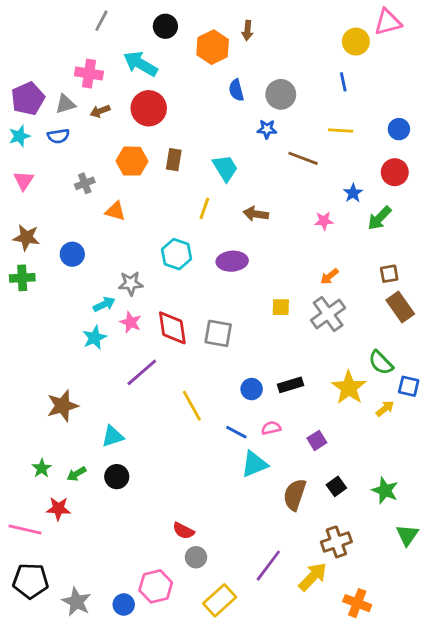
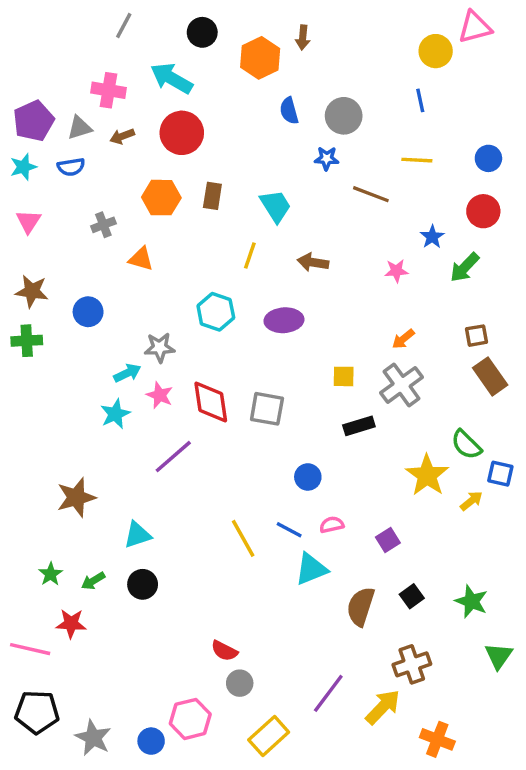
black rectangle: (291, 385) -> (359, 426), moved
yellow line: (192, 406) -> (243, 538), moved

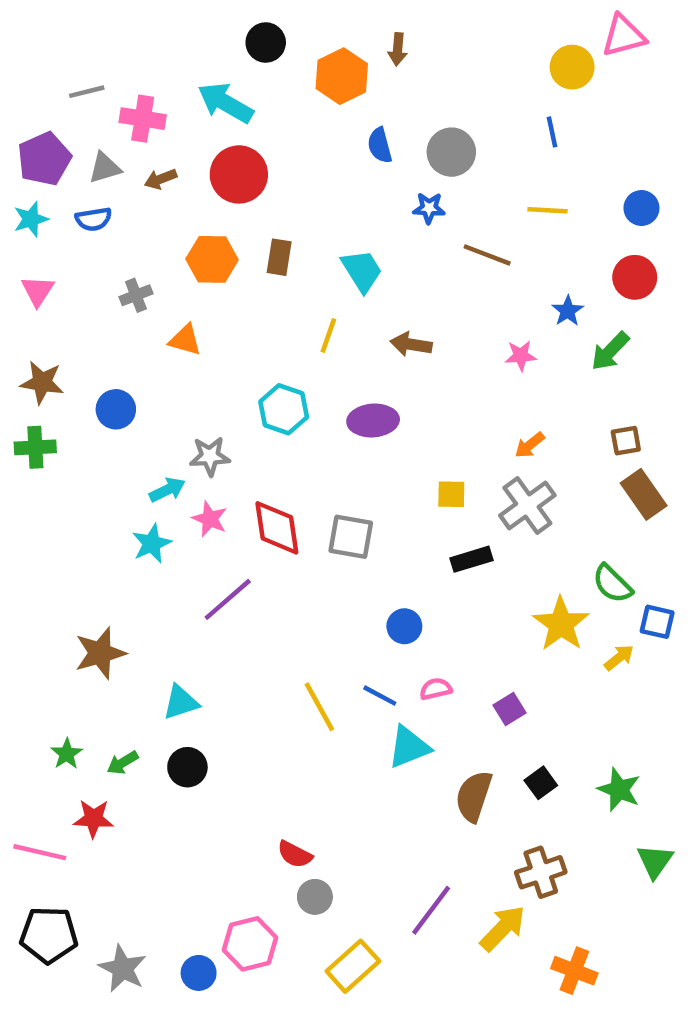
gray line: (124, 26) -> (87, 92), moved, turned 48

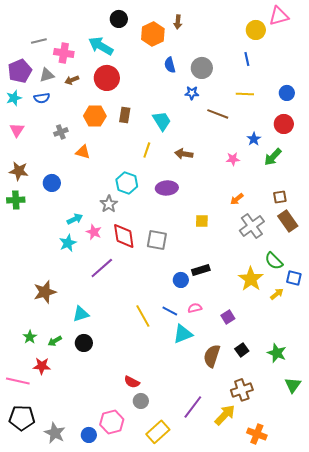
gray star: (210, 456) -> (109, 204), moved, turned -30
gray cross: (527, 505) -> (252, 226), moved
black rectangle: (471, 559) -> (201, 270), moved

